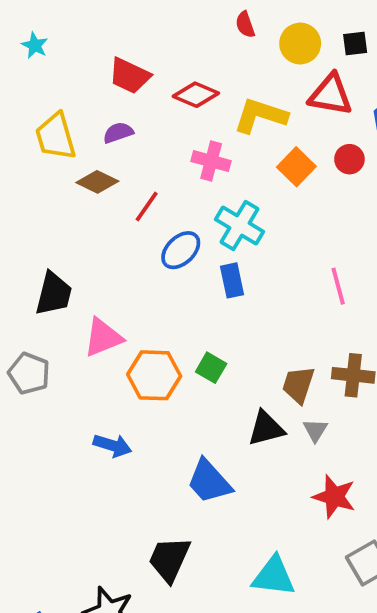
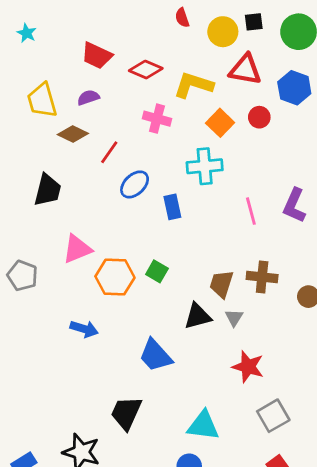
black square: (355, 44) -> (254, 22), moved
cyan cross: (239, 226) -> (205, 166), moved, turned -36
black trapezoid: (54, 294) -> (48, 190), moved

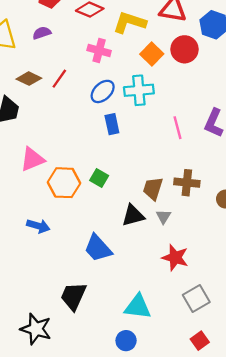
red circle: (259, 117) -> (185, 49), size x1.5
brown diamond: (73, 134) -> (29, 79), moved
blue ellipse: (135, 184) -> (103, 91), moved

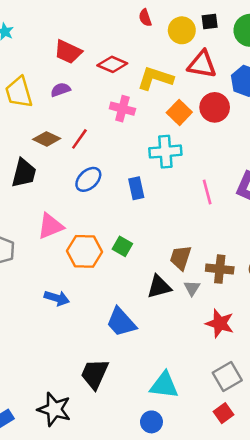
blue ellipse: (103, 91) -> (88, 179), moved
brown cross: (187, 183) -> (220, 269), moved
red star: (175, 258) -> (220, 323), moved
red square: (200, 341) -> (223, 413), moved

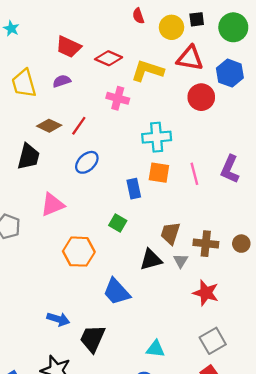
orange square: (179, 112) -> (159, 173), moved, turned -35
blue rectangle: (136, 188) -> (134, 189), moved
orange hexagon: (85, 251) -> (79, 252), moved
blue arrow: (57, 298) -> (58, 319), moved
cyan triangle: (164, 385) -> (155, 349), size x0.7

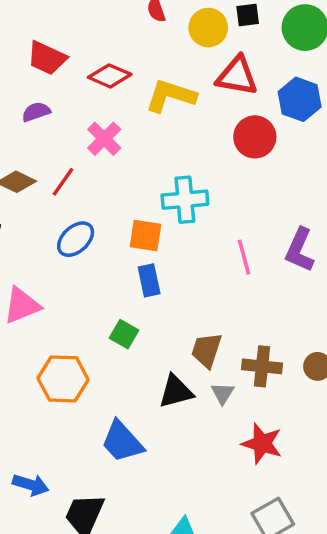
pink cross: (118, 98) -> (104, 139), moved, turned 30
orange square: (159, 173) -> (145, 236), moved

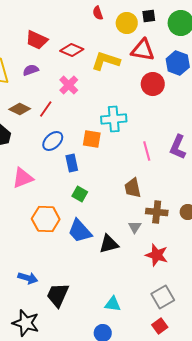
blue rectangle: (149, 280) -> (72, 163), moved
brown trapezoid: (206, 350) -> (133, 188), moved, turned -30
black triangle: (176, 392) -> (109, 244), moved
blue trapezoid: (122, 442) -> (80, 231), moved

